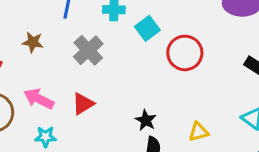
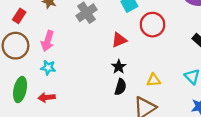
pink arrow: (39, 99) -> (48, 41), turned -108
red triangle: (83, 104) -> (119, 40), moved

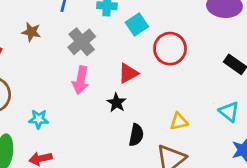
pink arrow: (48, 41) -> (81, 80), moved
black star: (119, 67) -> (117, 103), moved

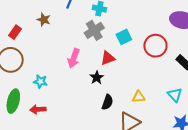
cyan square: (137, 24) -> (124, 37), moved
gray cross: (82, 42) -> (94, 30), moved
red circle: (170, 49) -> (155, 46), moved

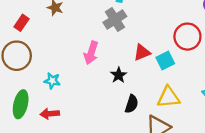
cyan square: (124, 37) -> (165, 60), moved
red triangle: (108, 58) -> (142, 52), moved
yellow triangle: (139, 97) -> (168, 97), size x1.5

